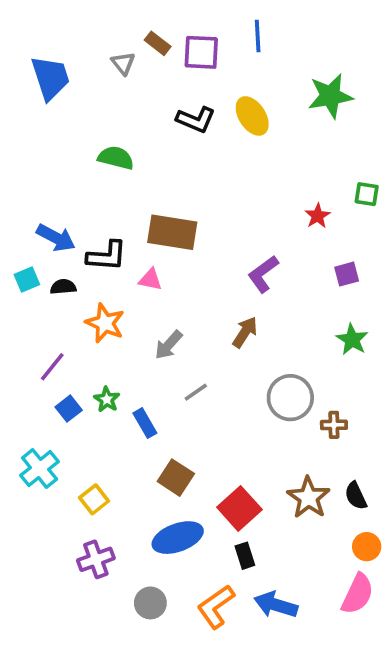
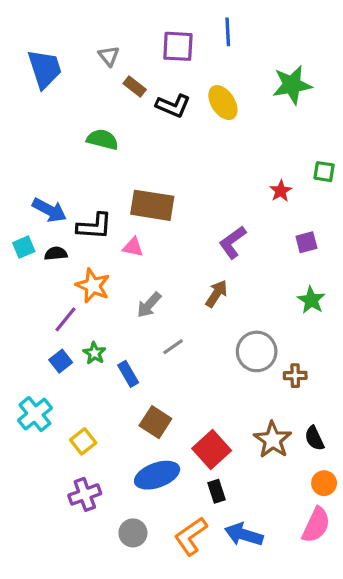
brown rectangle: (158, 43) -> (135, 86), moved
purple line: (52, 367) -> (66, 319), moved

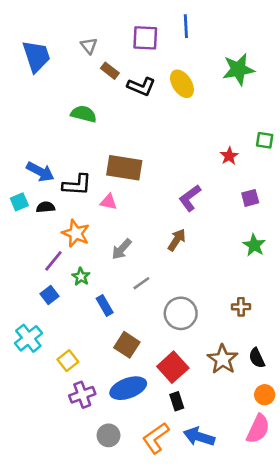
gray circle: (257, 351) -> (181, 313), moved
green star: (94, 353) -> (81, 277), moved
purple cross: (85, 494) -> (82, 395), moved

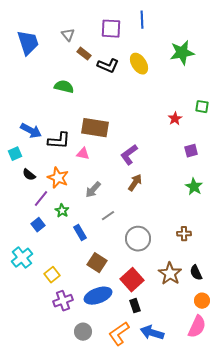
purple L-shape: (190, 198) -> (129, 155), moved
black semicircle: (46, 207) -> (29, 175), moved, turned -136

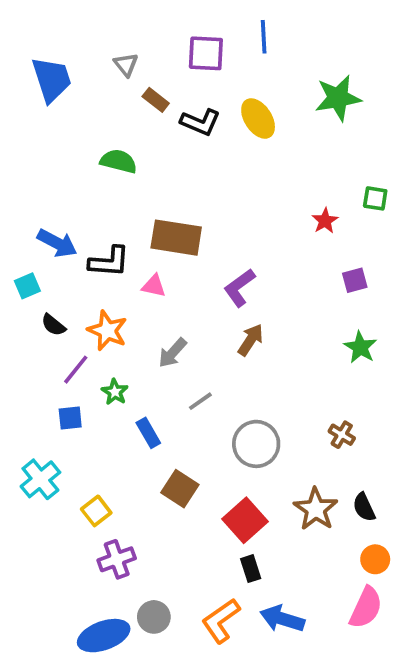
blue square: (38, 225) -> (70, 418), turned 32
brown cross: (184, 234) -> (342, 435), turned 32
blue ellipse: (98, 296) -> (104, 636), moved

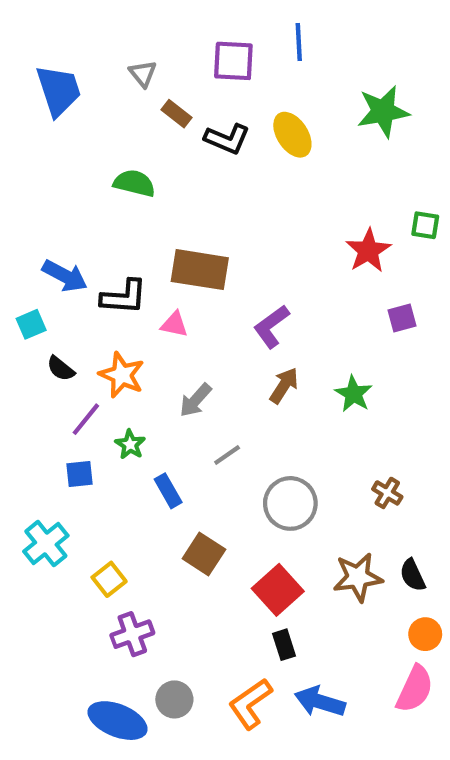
red star: (325, 221) -> (368, 251), size x1.5
green star: (360, 347) -> (354, 394), moved
brown star: (316, 509) -> (358, 577), turned 30
blue ellipse: (104, 636) -> (118, 721), turned 42

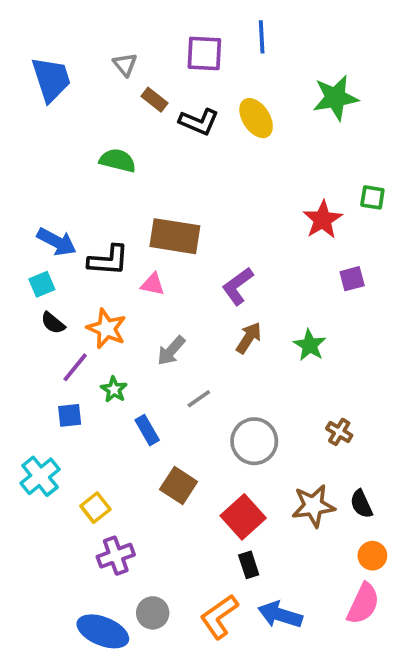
cyan square: (31, 324) -> (42, 284), moved

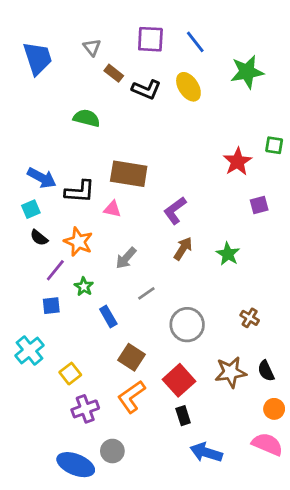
blue line: (262, 37) -> (195, 42), moved, turned -35
pink semicircle: (363, 604) -> (267, 444), turned -92
orange L-shape: (219, 617) -> (131, 397), moved

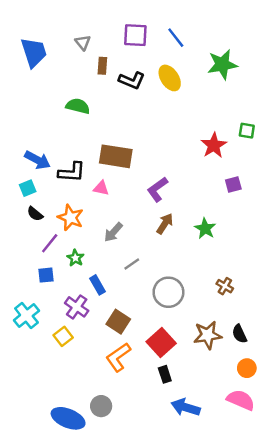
brown rectangle: (114, 73) -> (102, 66), turned 56
purple cross: (85, 409) -> (77, 307), moved, turned -35

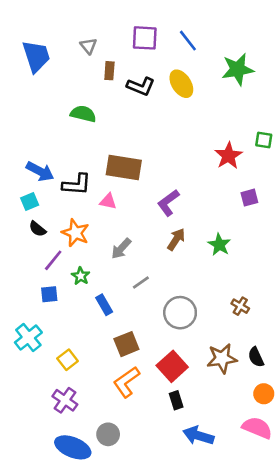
purple cross: (77, 307) -> (65, 400), moved
brown square: (118, 322) -> (126, 344), turned 35

